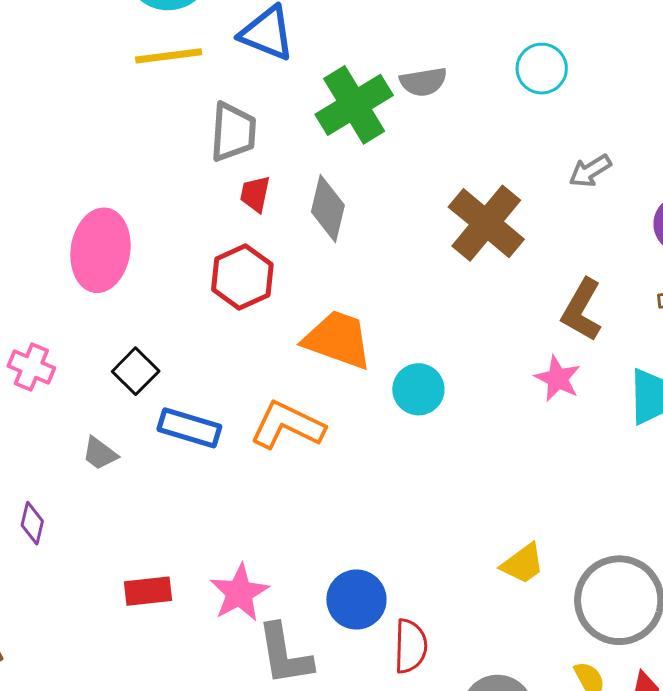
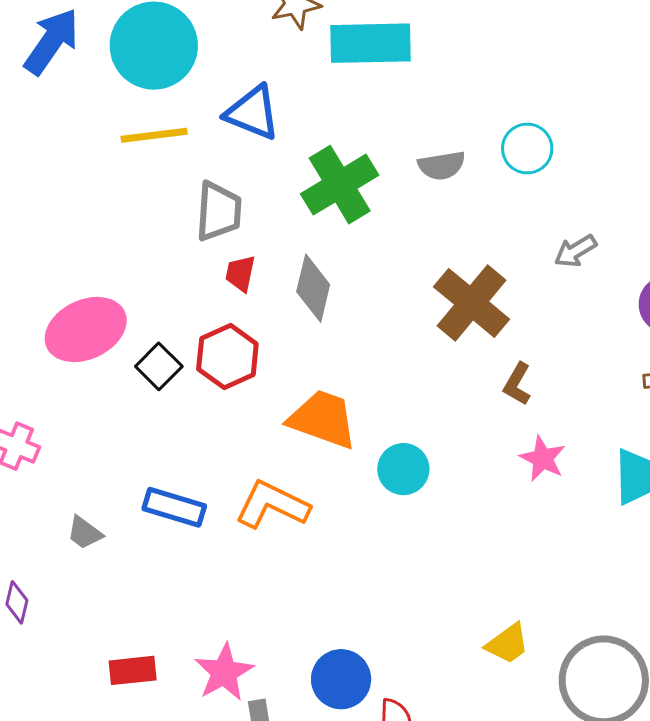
gray semicircle: (423, 82) -> (442, 165), moved
pink ellipse: (100, 250) -> (86, 329), turned 56
brown L-shape: (582, 310) -> (517, 384), moved, size x0.7
black square: (136, 371) -> (159, 366), moved

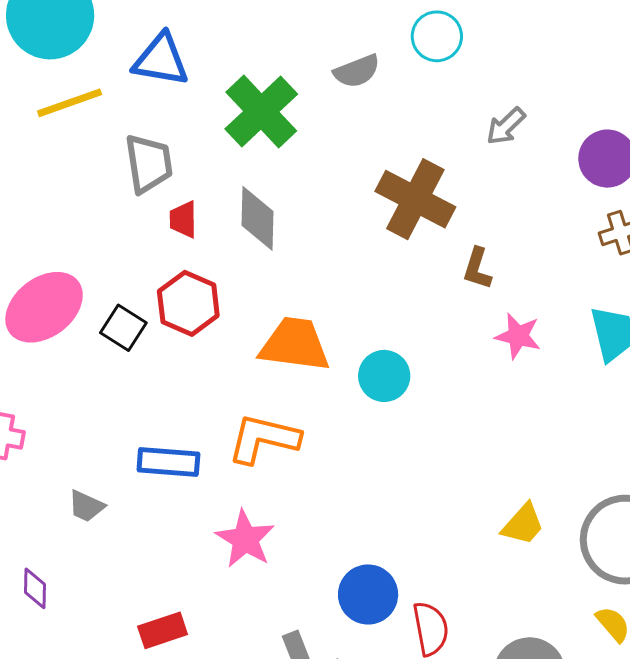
pink star: (224, 672) -> (245, 539), moved

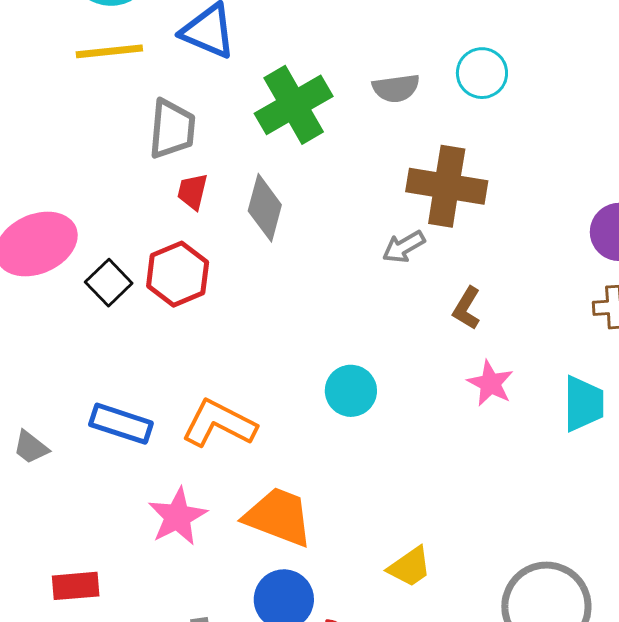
gray arrow: (506, 126) -> (404, 247), moved
brown cross: (415, 199) -> (447, 186), moved, turned -32
orange trapezoid: (295, 344) -> (278, 517), moved
yellow trapezoid: (523, 524) -> (410, 567), moved

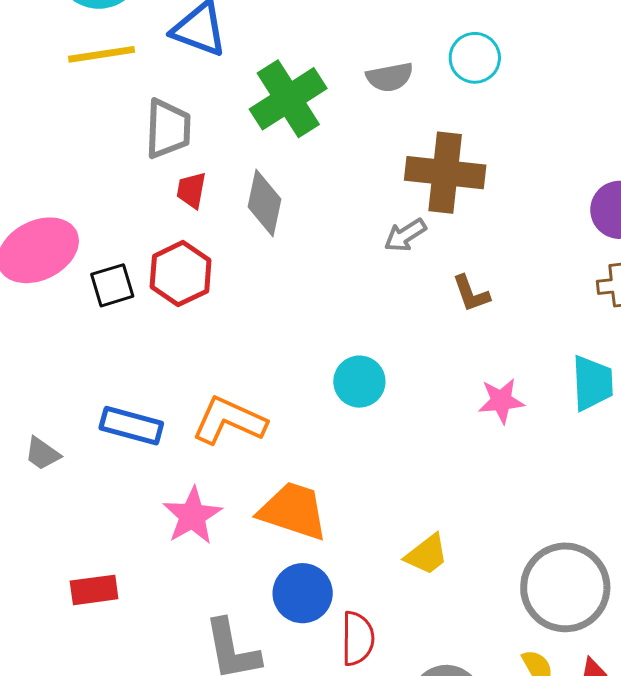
black square: (109, 283) -> (112, 285), turned 30
brown L-shape: (467, 308) -> (471, 293), turned -48
pink star: (490, 383) -> (501, 401), moved, turned -30

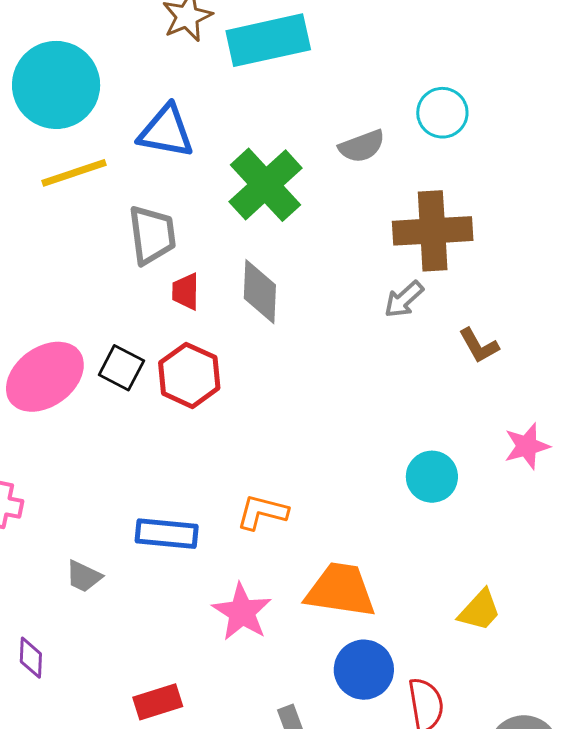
black square: (112, 285) -> (121, 368), moved, turned -36
cyan circle: (359, 382) -> (432, 477), moved
orange L-shape: (229, 421) -> (262, 512), size x0.7

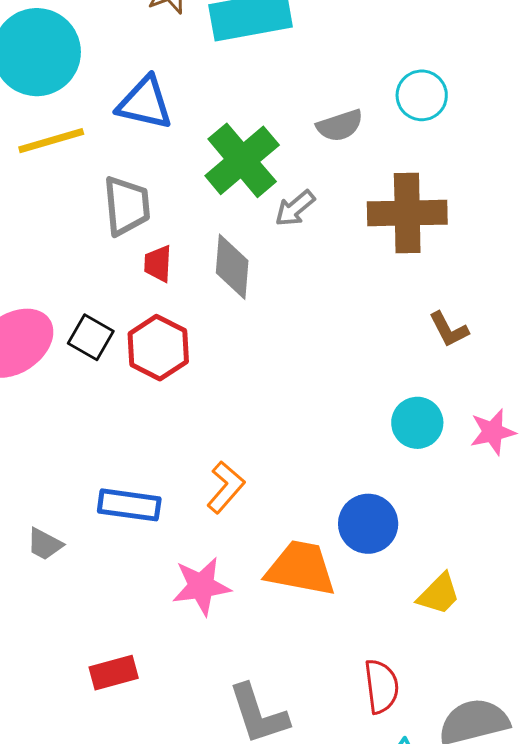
gray arrow: (404, 299) -> (295, 208), moved
cyan circle: (432, 477) -> (417, 423), moved
orange L-shape: (262, 512) -> (226, 487), turned 114
pink star: (242, 612) -> (201, 586), turned 30
blue circle: (364, 670) -> (368, 524), moved

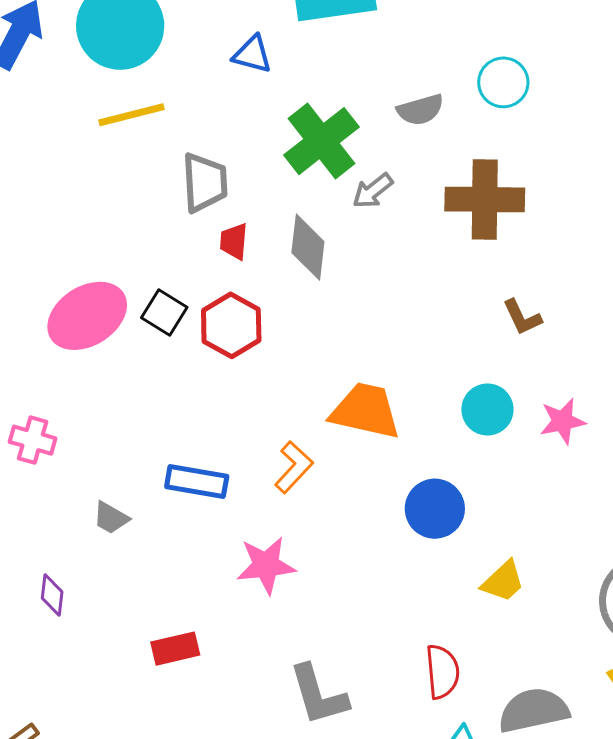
blue triangle: (145, 103) -> (252, 54), moved, size x0.7
orange trapezoid: (301, 568) -> (365, 411), moved

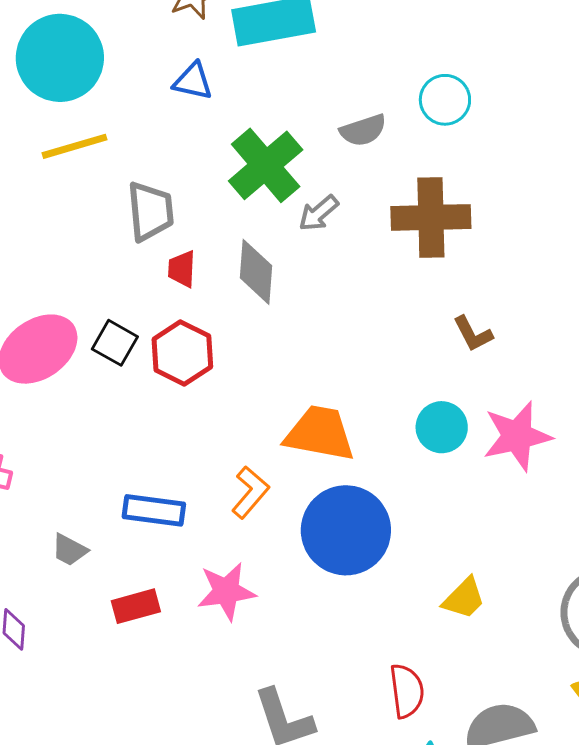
pink star: (563, 421) -> (517, 436), size x1.5
blue circle: (435, 509) -> (346, 530), moved, size x1.5
red rectangle: (175, 649) -> (136, 606), moved

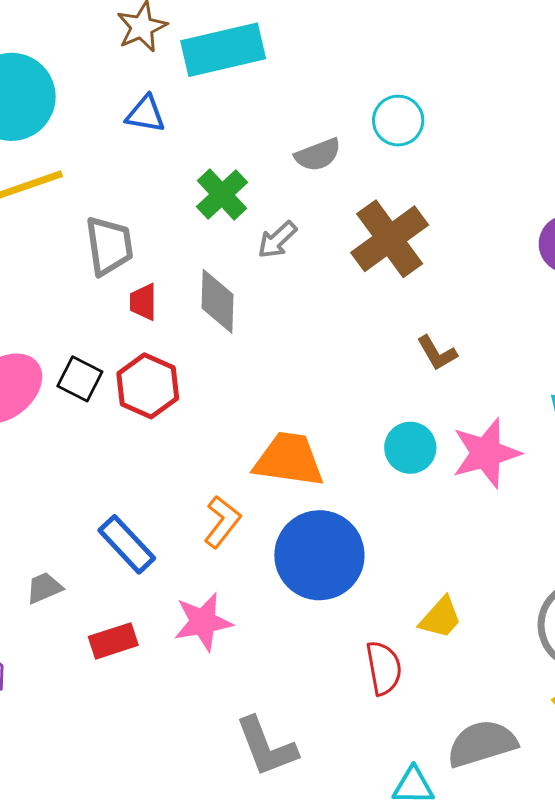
green cross: (266, 165) -> (222, 194), size x0.7
brown cross: (431, 217) -> (390, 239), turned -32
blue rectangle: (154, 510) -> (127, 544), turned 42
gray trapezoid: (69, 550) -> (44, 588), turned 132
red semicircle: (407, 691) -> (384, 668), moved

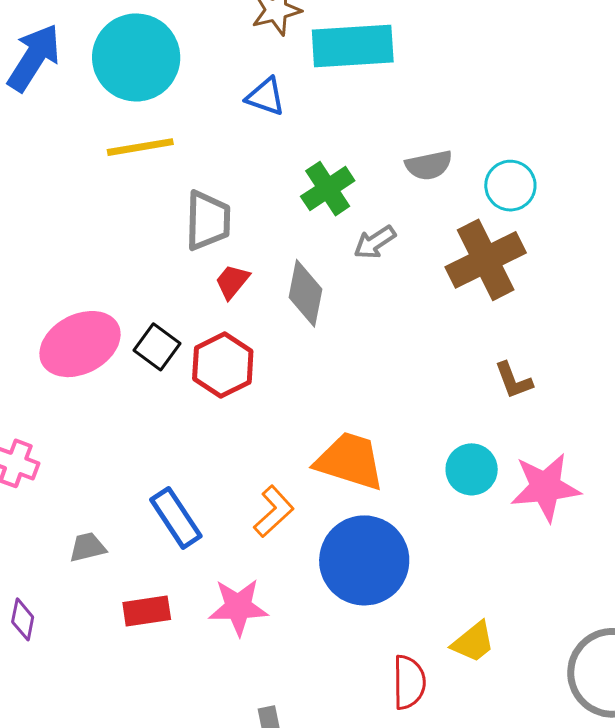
cyan circle: (398, 121) -> (510, 186), moved
red trapezoid: (143, 302) -> (232, 282), turned 30

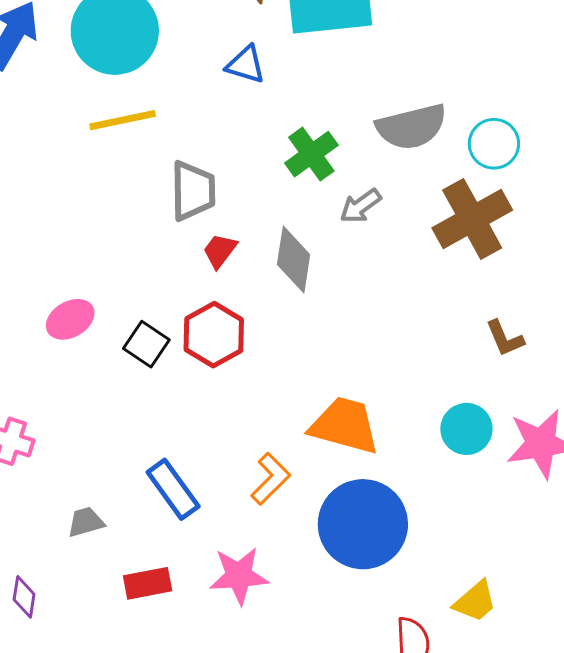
gray semicircle: (429, 165) -> (411, 127), size x1.5
pink ellipse: (80, 344) -> (70, 319), size x0.6
black square: (157, 347) -> (146, 344), moved

